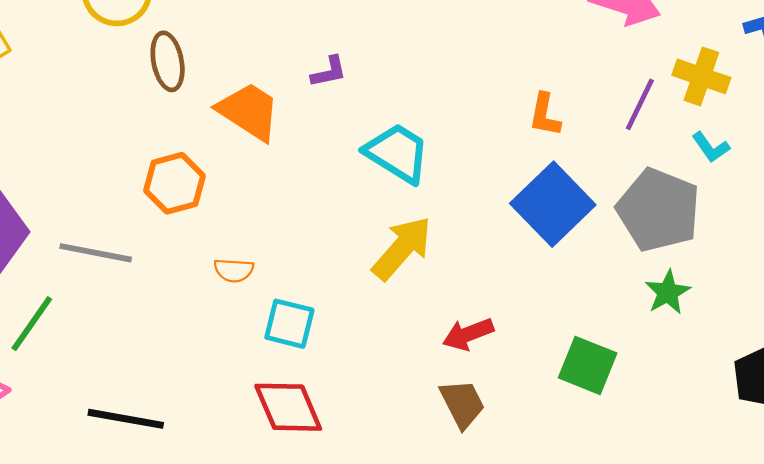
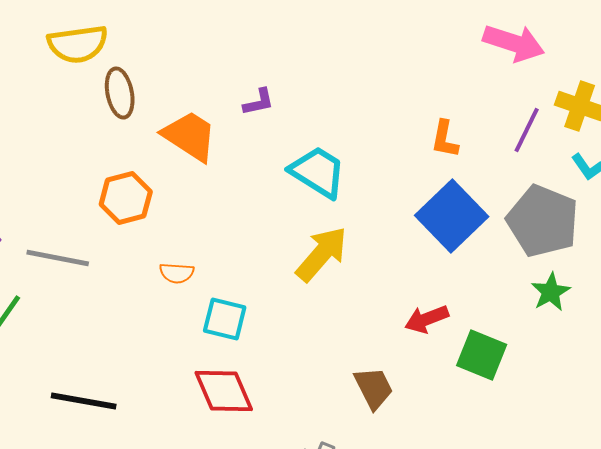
red arrow: (468, 334) -> (427, 319), moved

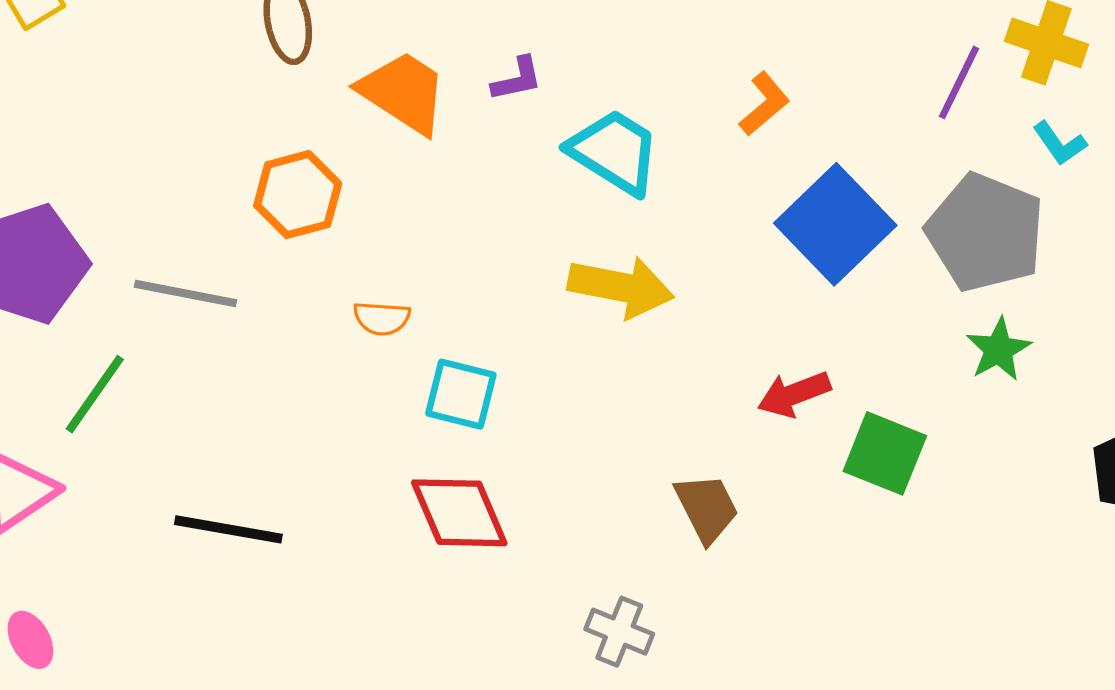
purple L-shape: (259, 102) -> (517, 79), moved
orange L-shape: (445, 139) -> (764, 104), moved, turned -141
yellow arrow: (322, 254) -> (621, 287), turned 60

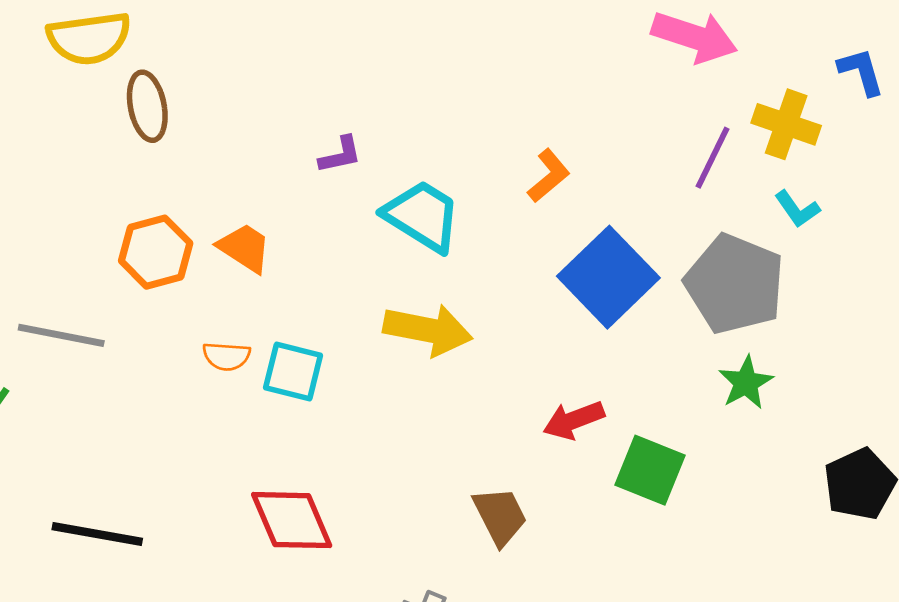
orange trapezoid: (403, 92) -> (244, 248), moved, size x0.7
cyan square: (461, 394) -> (293, 372), moved

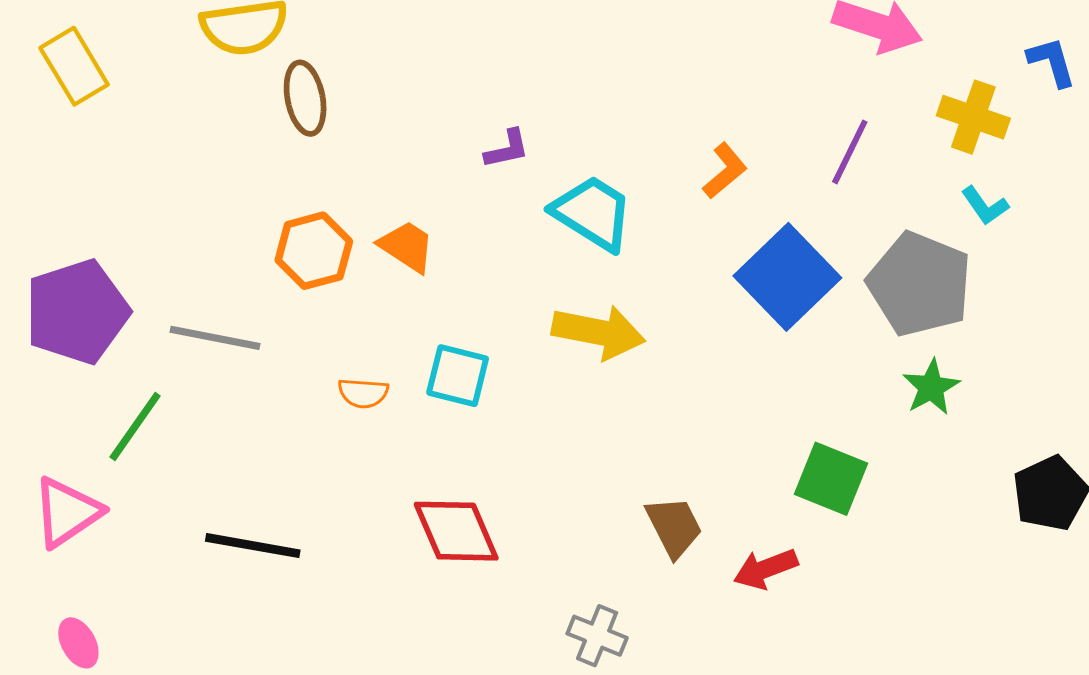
purple line: (713, 158) -> (850, 152), moved
orange semicircle: (226, 356) -> (363, 393), moved
red arrow: (574, 420) -> (766, 569), moved

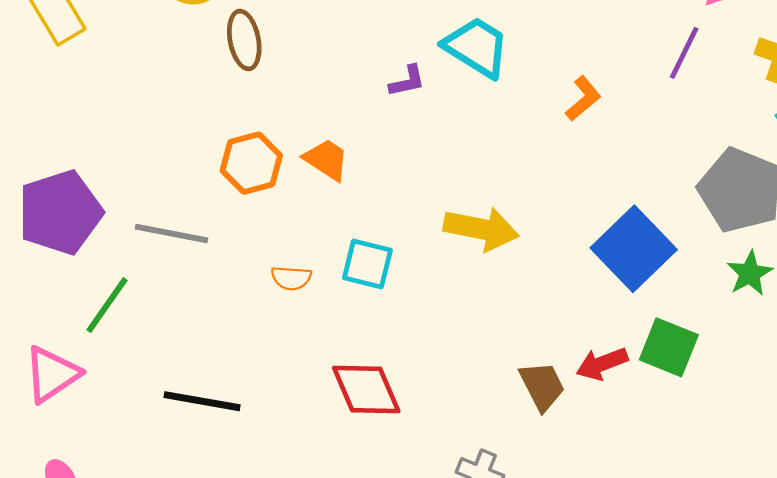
purple line: (850, 152) -> (684, 53), moved
cyan trapezoid: (593, 213) -> (476, 47), moved
blue square: (787, 277) -> (634, 249), moved
red arrow: (766, 569) -> (602, 364), moved

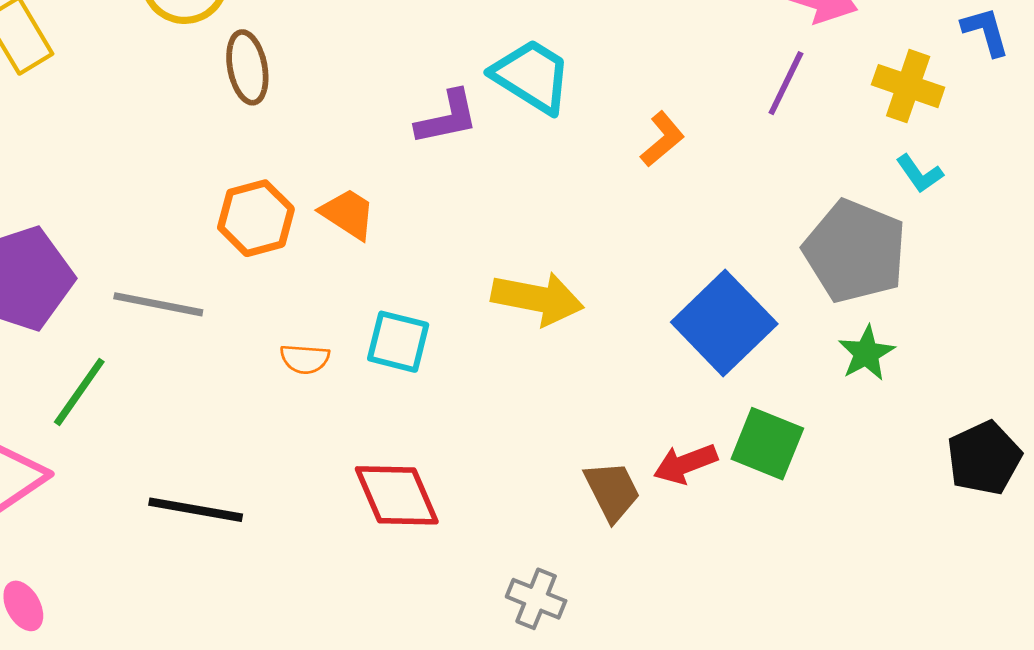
purple L-shape: (407, 81) -> (447, 118), size x1.4

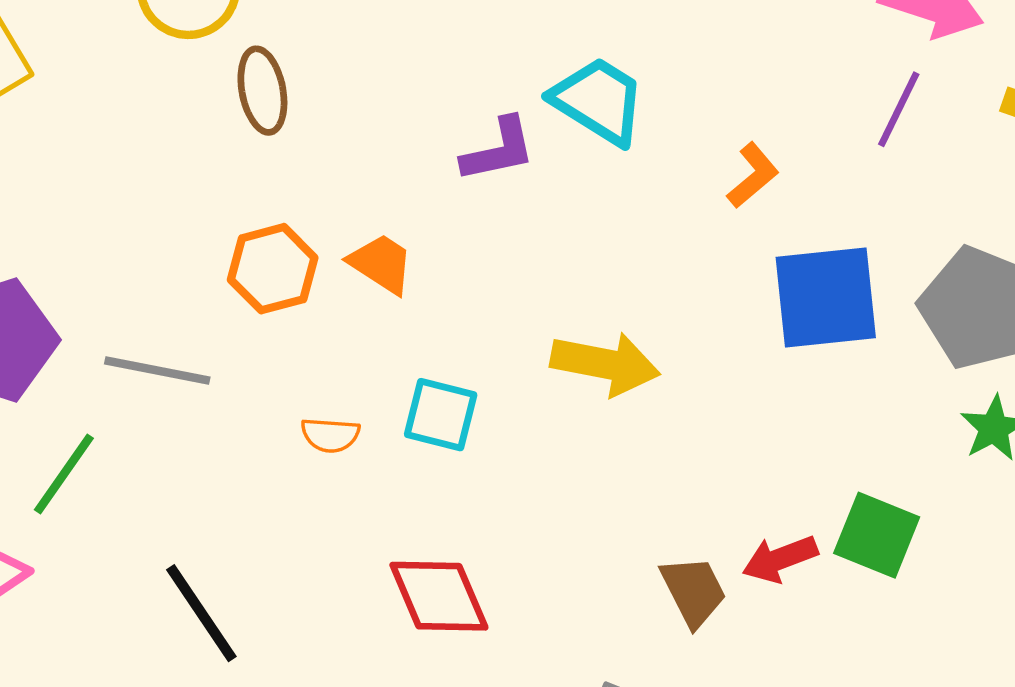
blue square: (724, 323) -> (826, 298), moved, turned 38
black line: (196, 510) -> (201, 613), turned 46

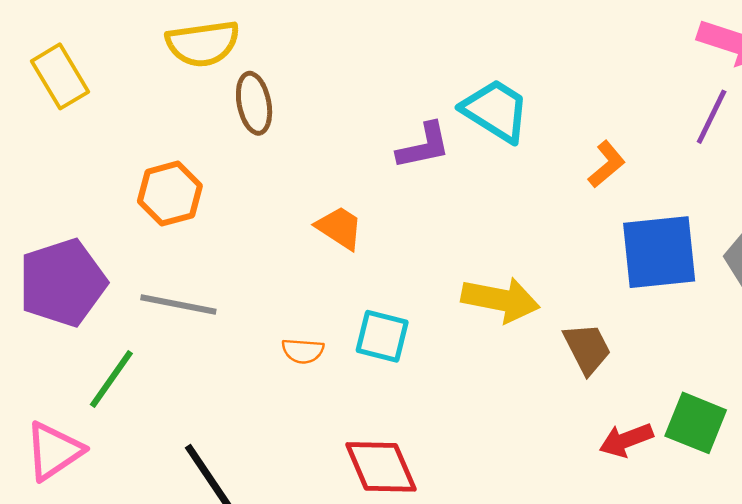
orange hexagon: (273, 269) -> (170, 194), moved
brown trapezoid: (693, 591) -> (587, 348), moved

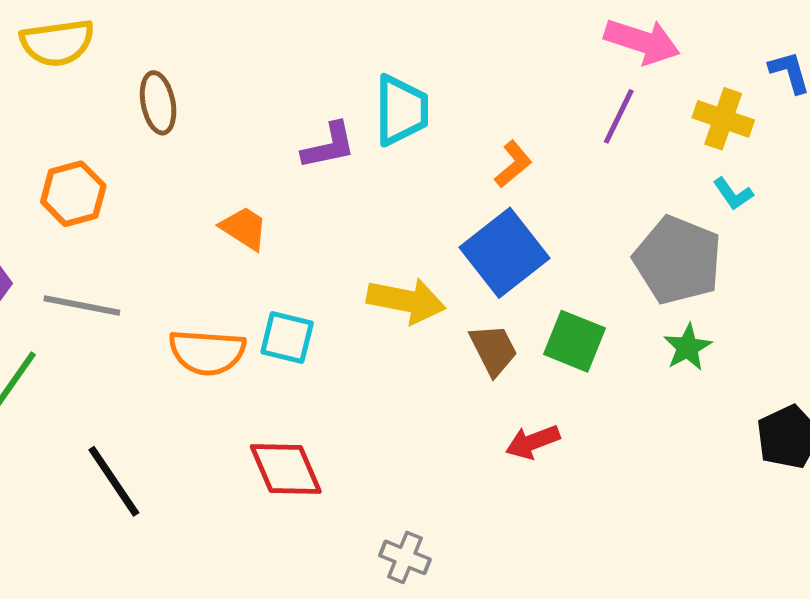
yellow semicircle: (203, 43) -> (57, 43), moved
cyan trapezoid: (496, 111) -> (401, 110), turned 58
blue square: (659, 252) -> (505, 253), moved, turned -32
orange semicircle: (303, 351) -> (207, 352), size x1.8
green square: (696, 423) -> (575, 341), moved

